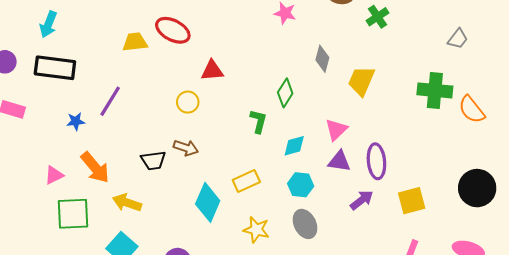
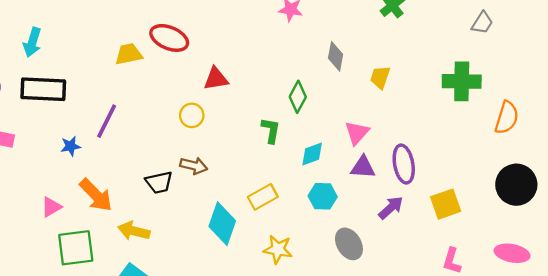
yellow trapezoid: (361, 81) -> (380, 77), size x0.7
orange semicircle: (472, 110) -> (507, 118), moved, turned -120
gray ellipse: (305, 224) -> (349, 244), moved

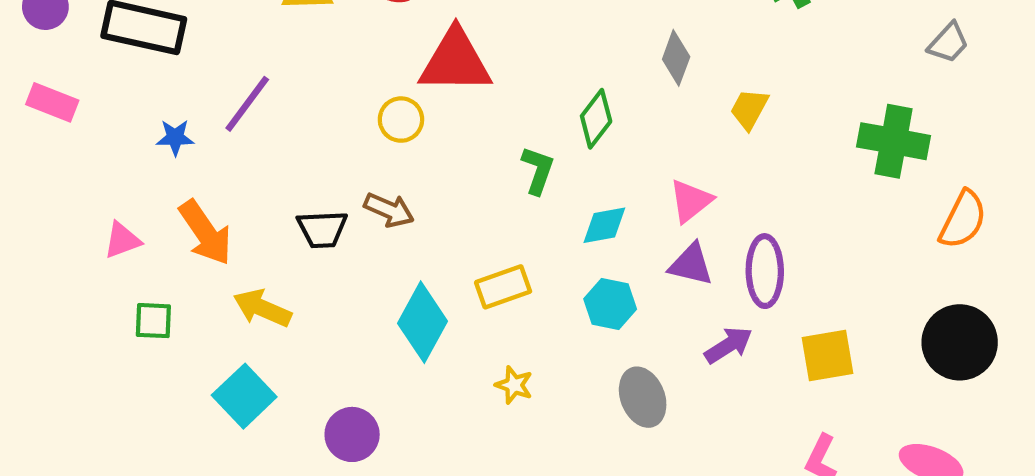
red triangle: (216, 79) -> (455, 61), size x1.6
green square: (76, 248) -> (153, 321), size x0.6
yellow star: (278, 249) -> (514, 385), size x0.7

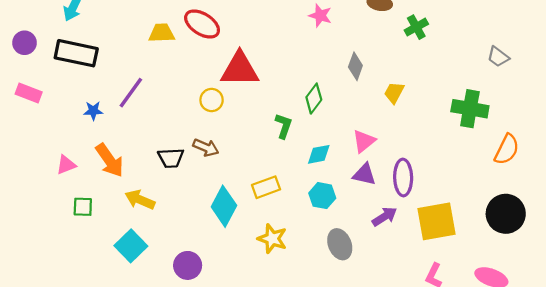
gray trapezoid: (948, 43) -> (498, 57), turned 85
yellow square: (827, 355) -> (436, 221), size x1.4
yellow star: (514, 385) -> (272, 239), size x1.5

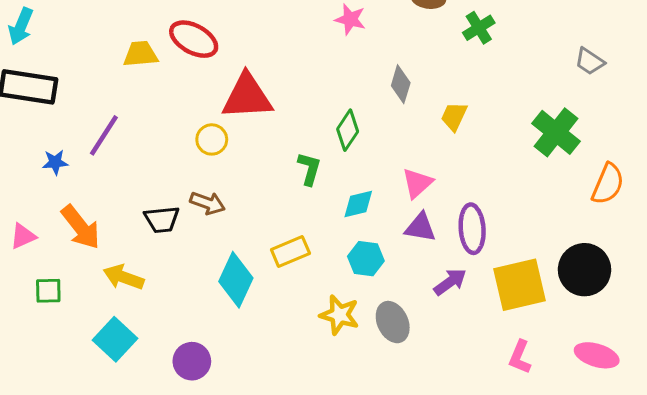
green cross: (470, 109) -> (556, 132), turned 32
black circle: (506, 214) -> (585, 270), moved
yellow star: (272, 239) -> (339, 315), moved

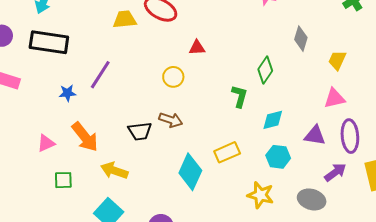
red triangle: (247, 97) -> (197, 48), size x0.5
pink triangle: (417, 183) -> (335, 98), moved, turned 30
gray ellipse: (393, 322) -> (312, 199), moved, turned -48

